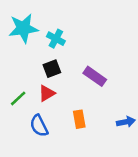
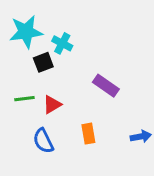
black square: (52, 69) -> (43, 62), moved
green line: (18, 98) -> (24, 99), moved, turned 36

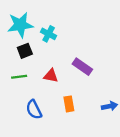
black square: (43, 62) -> (25, 51), moved
red triangle: (52, 104) -> (51, 76), moved, turned 42

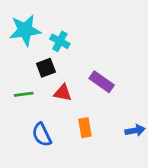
black square: (25, 51) -> (46, 68), moved

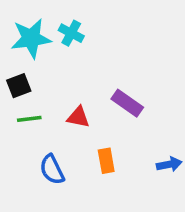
cyan cross: (60, 41) -> (71, 33), moved
black square: (46, 68) -> (19, 86), moved

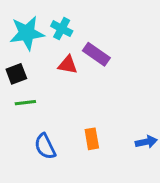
purple rectangle: (127, 103) -> (96, 54), moved
red triangle: (78, 117) -> (68, 65), moved

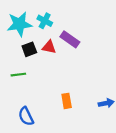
black square: (16, 74) -> (29, 49), moved
blue semicircle: (45, 146) -> (26, 116), moved

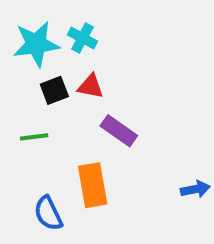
purple rectangle: (70, 39) -> (119, 131), moved
orange rectangle: (67, 101) -> (93, 185), moved, size x1.5

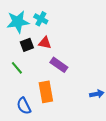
green line: (34, 137) -> (17, 68), turned 56

